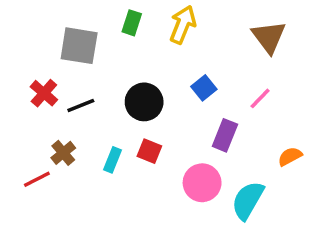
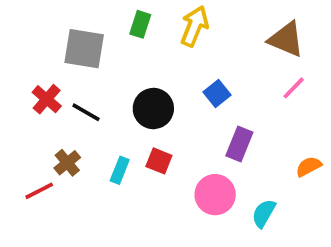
brown triangle: (269, 37) -> (286, 39), turned -30
pink line: (260, 98) -> (294, 88), moved
black line: (81, 105) -> (86, 112), turned 52
cyan semicircle: (248, 200) -> (264, 213), size x0.7

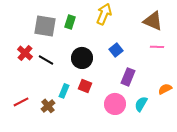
green rectangle: (140, 24) -> (70, 22), moved
pink line: (294, 88) -> (157, 47), turned 48
brown cross: (67, 163) -> (48, 106), moved
cyan semicircle: (264, 213) -> (141, 104), moved

